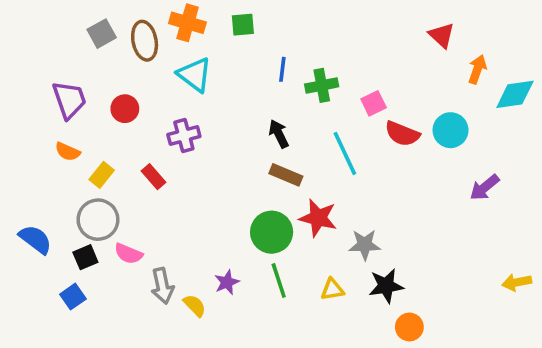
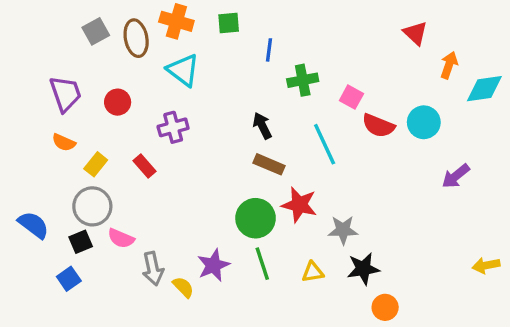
blue line: (282, 69) -> (269, 50), moved
pink square: (374, 103) -> (351, 97), turned -35
purple star: (227, 282) -> (213, 265), size x1.4

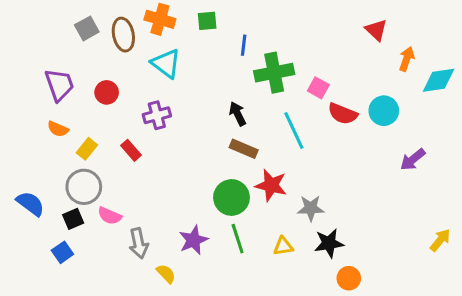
green cross: (303, 80) -> (274, 73), size x1.4
yellow arrow: (486, 265) -> (440, 240), turned 140
yellow semicircle: (183, 287) -> (166, 274), moved

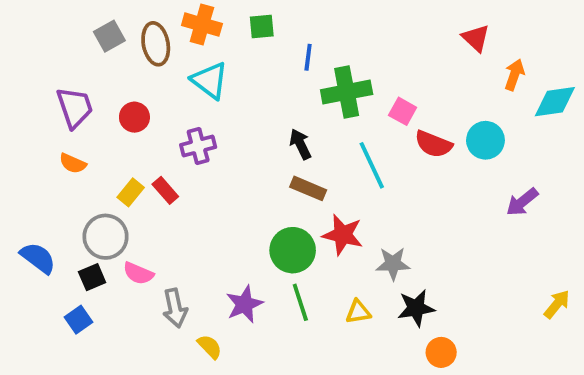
yellow rectangle: (87, 149) -> (131, 192), moved

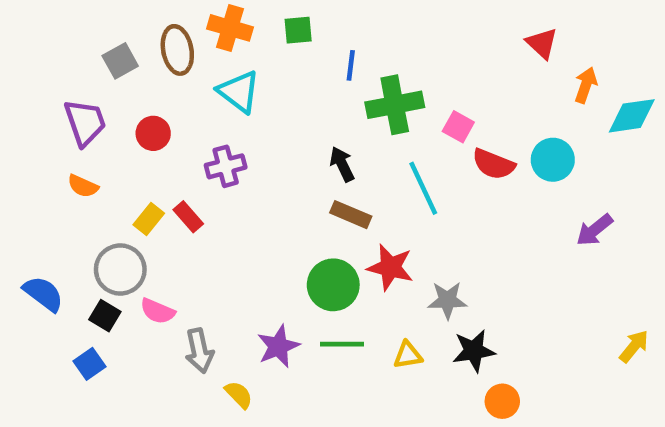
gray square: (109, 36) -> (120, 61), moved
black square: (92, 277) -> (105, 316), turned -36
green line: (300, 302) -> (342, 344), turned -72

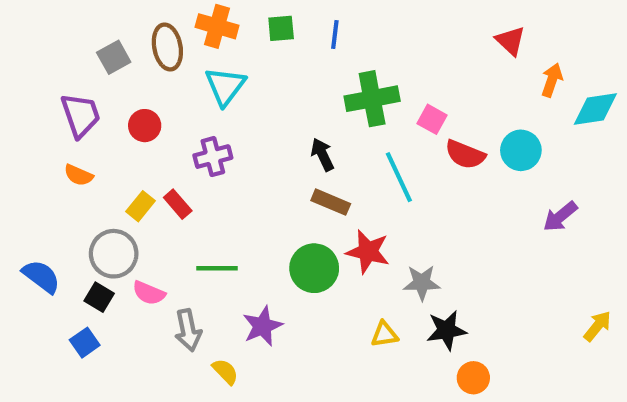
blue line: (351, 65) -> (335, 35), moved
cyan triangle: (239, 92) -> (225, 86), turned 30
green line: (342, 344) -> (217, 268), moved

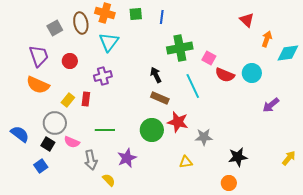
orange semicircle: (78, 175) -> (38, 85), size x1.6
red rectangle: (178, 204) -> (86, 99), turned 48
black star: (446, 330) -> (238, 157), moved

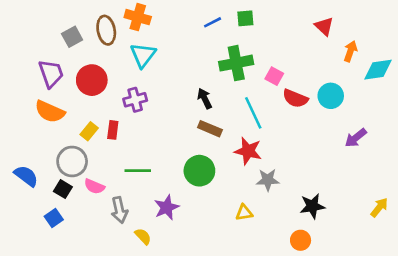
green square: (136, 14) -> (245, 18), moved
blue line: (162, 17) -> (213, 22), turned 56
red circle: (70, 61) -> (92, 80), size x1.5
red star: (178, 122) -> (248, 151), moved

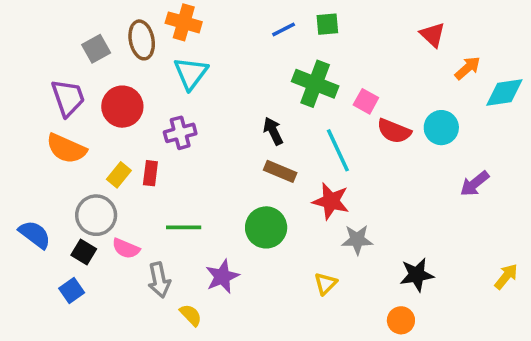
orange arrow: (350, 51) -> (468, 68), turned 30
green cross: (236, 63) -> (315, 84), turned 32
yellow triangle: (244, 213) -> (326, 284), turned -36

